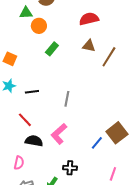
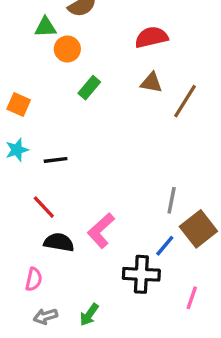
gray line: (67, 99) -> (172, 200), moved
black cross: (70, 168) -> (141, 274), moved, size x1.5

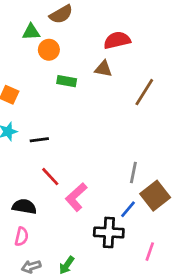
brown triangle: (151, 83) -> (103, 69), moved
green rectangle: (89, 88) -> (67, 81), turned 60
red line: (44, 207) -> (50, 177), moved
black semicircle: (59, 242) -> (24, 207), moved

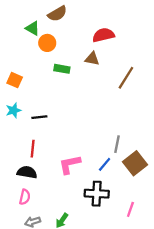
green triangle: (31, 32) -> (33, 28), turned 32
red line: (50, 177) -> (33, 149), moved, turned 48
pink L-shape: (76, 197) -> (70, 164), turned 30
blue line: (128, 209) -> (105, 164), moved

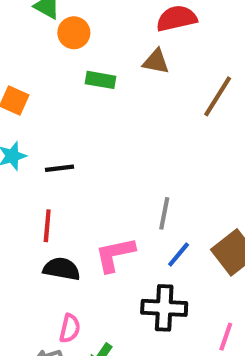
gray line: (117, 144) -> (164, 213), moved
black semicircle: (27, 172) -> (62, 269), moved
pink semicircle: (25, 197) -> (70, 328), moved

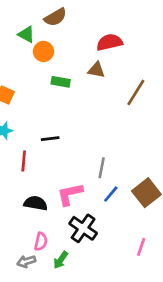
black line: (59, 168) -> (50, 139), moved
red line: (47, 226) -> (24, 161), moved
black cross: (164, 308) -> (83, 228), moved, turned 32

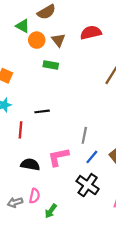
brown triangle: (96, 70) -> (58, 40), moved, turned 40
black cross: (83, 228) -> (88, 185), moved
gray arrow: (26, 261) -> (15, 202), moved

